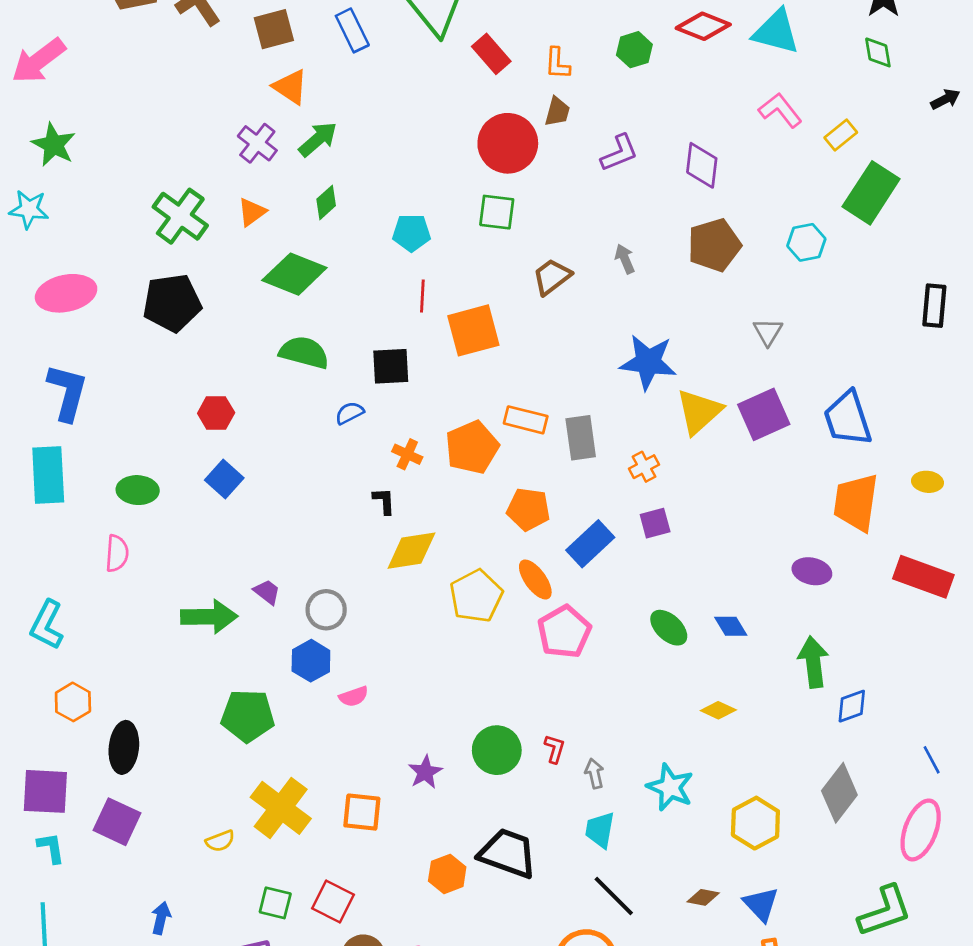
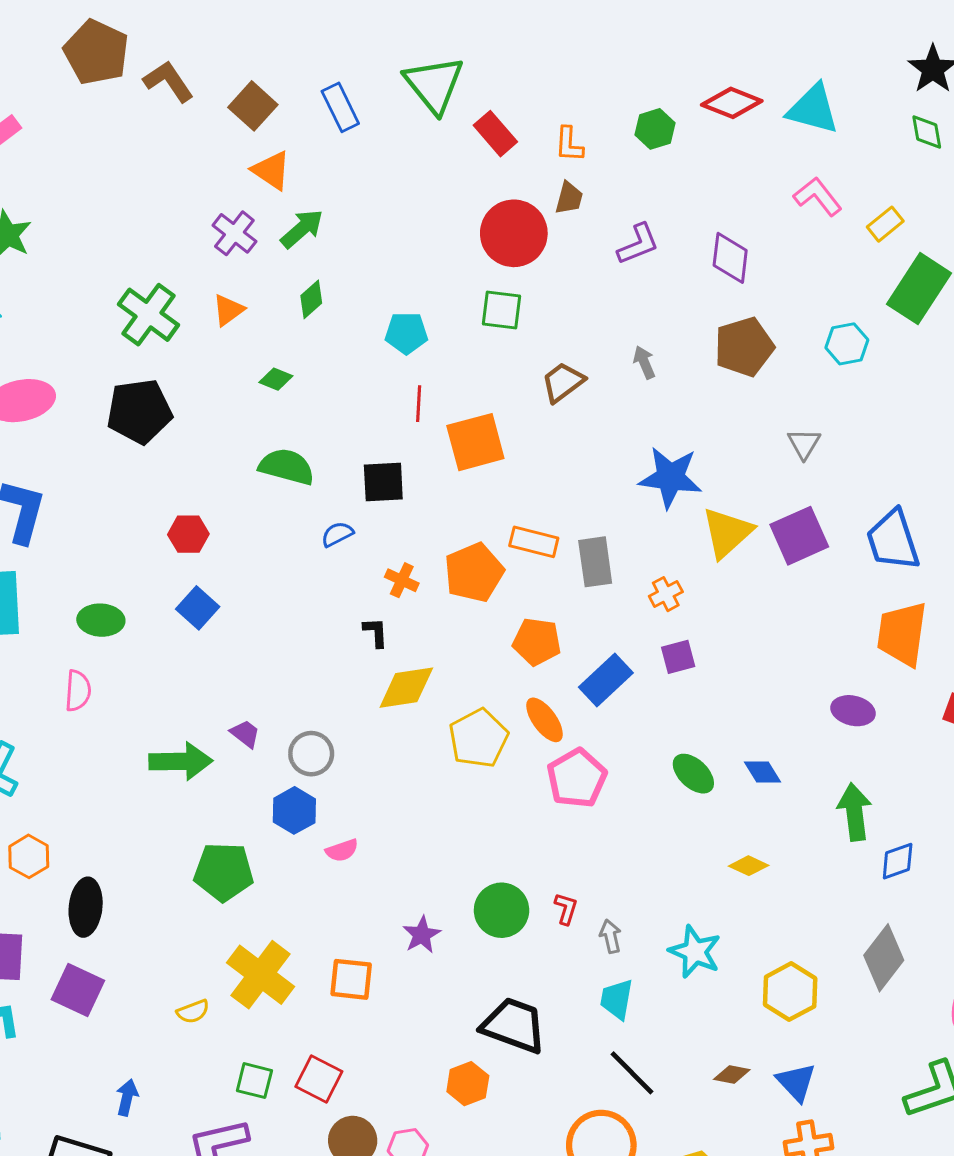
brown square: (274, 29) -> (253, 106), turned -33
green diamond: (294, 274) -> (276, 379), size x0.5
orange hexagon: (447, 874) -> (468, 1084), moved

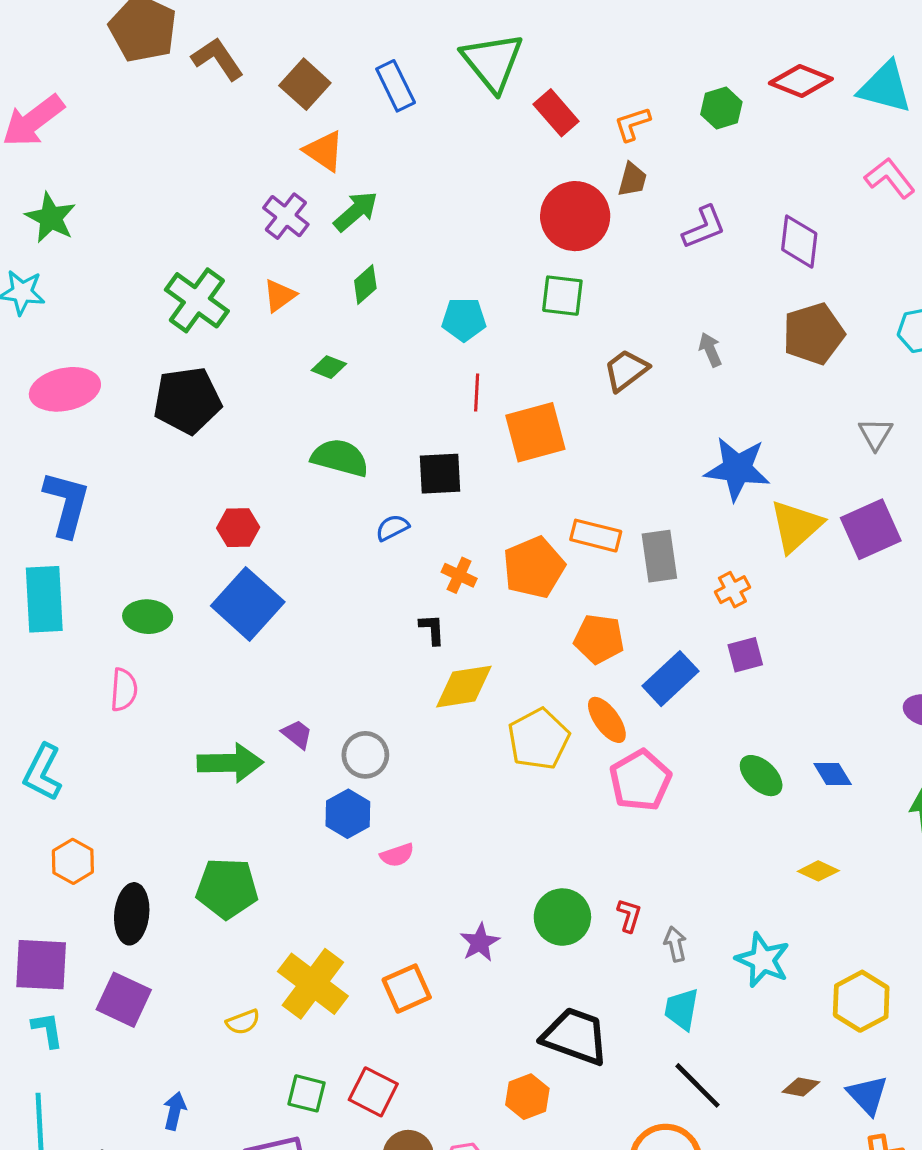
orange L-shape: (569, 144) -> (632, 124), turned 69
blue square: (198, 608) -> (248, 604), size x1.6
green pentagon: (224, 872) -> (227, 888), moved
orange square: (351, 979) -> (407, 989), turned -30

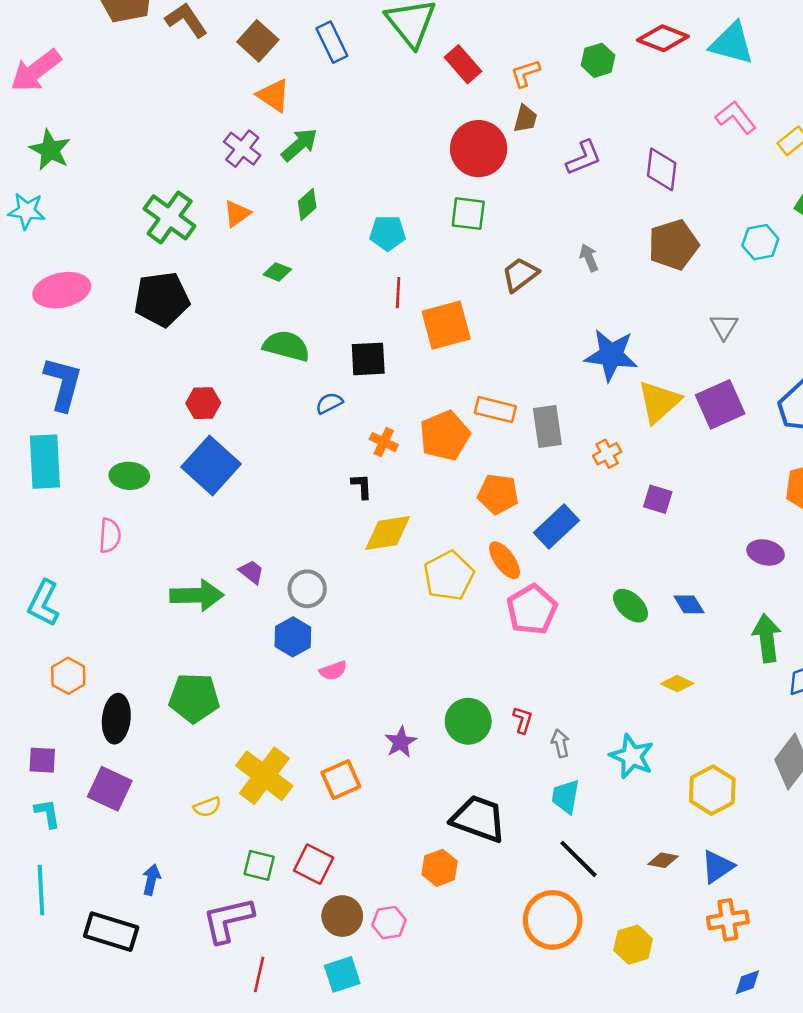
purple square: (745, 655) -> (658, 499), moved, turned 32
purple square: (41, 965) -> (42, 760), size x0.6
blue triangle: (868, 1095) -> (717, 867), turned 39

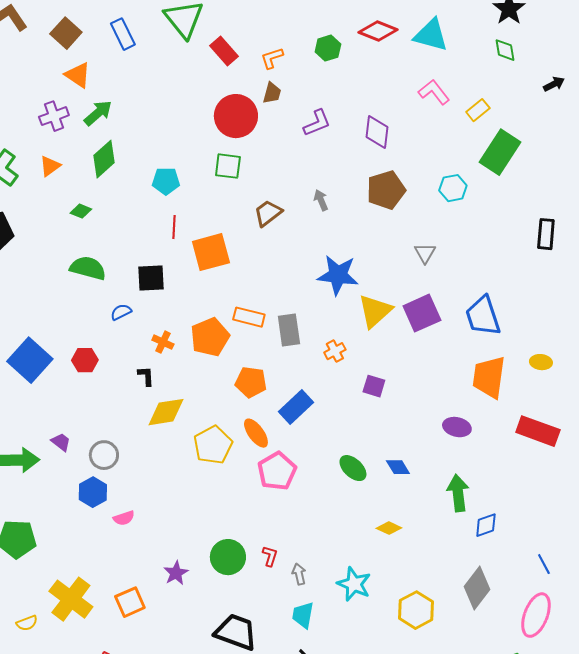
purple cross: (242, 149) -> (54, 116), turned 32
green diamond: (307, 204) -> (104, 159), size x1.5
red hexagon: (203, 403) -> (85, 360), moved

